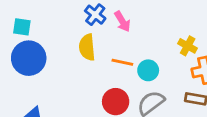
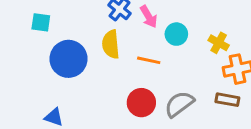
blue circle: (29, 58) -> (68, 59), moved
cyan circle: (148, 70) -> (176, 34), moved

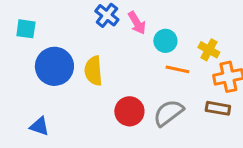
yellow semicircle: (111, 44) -> (93, 71), moved
orange line: (149, 60) -> (177, 69), moved

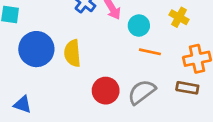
yellow cross: (209, 50) -> (179, 17), moved

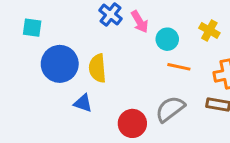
red circle: (106, 91) -> (132, 123), moved
blue triangle: (23, 104) -> (83, 103), moved

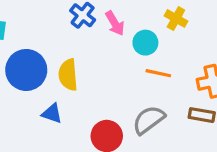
yellow cross: (209, 30) -> (176, 18), moved

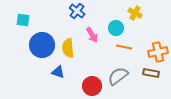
pink arrow: (115, 23) -> (92, 35), moved

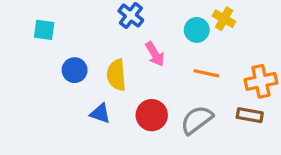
cyan circle: (116, 28) -> (197, 30), moved
blue circle: (42, 45) -> (75, 70), size x0.6
red circle: (92, 86) -> (152, 115), moved

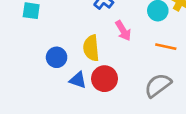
blue circle: (75, 70) -> (57, 57), moved
red circle: (152, 115) -> (105, 79), moved

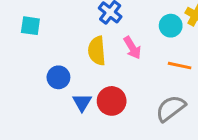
yellow semicircle: (91, 48) -> (97, 51), moved
blue triangle: (78, 80) -> (82, 102), turned 42

